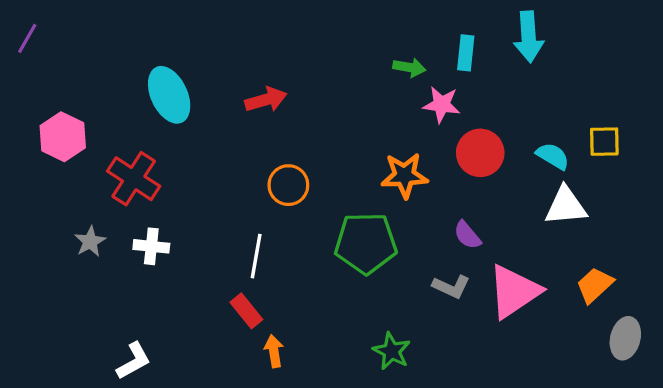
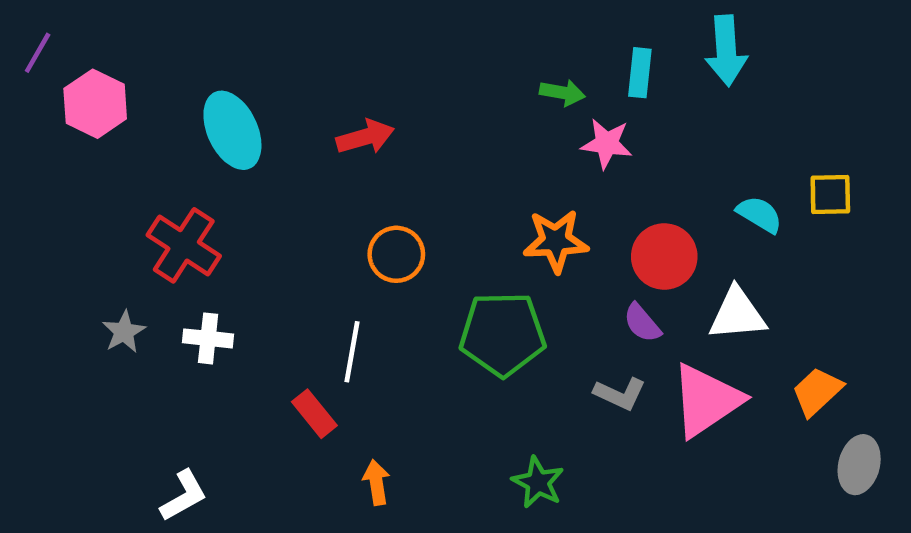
pink hexagon: (63, 137) -> (95, 104), moved
red circle: (480, 153) -> (664, 256), moved
white triangle: (566, 206) -> (737, 314), moved
red rectangle: (246, 311) -> (314, 414), moved

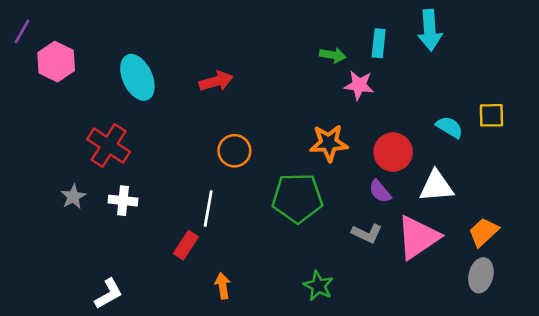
red rectangle: (314, 414) -> (186, 245), turned 72
gray ellipse: (859, 465) -> (481, 275), moved

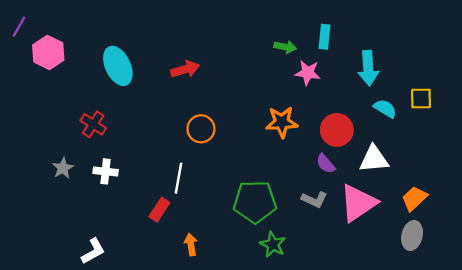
cyan arrow: (430, 30) -> (368, 68), moved
red cross: (109, 146) -> (93, 124), size x0.7
green pentagon: (297, 198) -> (255, 202), moved

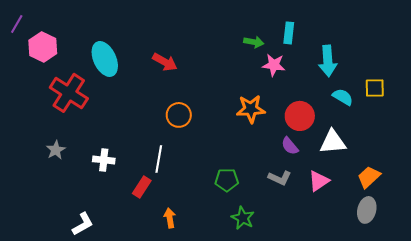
red arrow: (185, 69) -> (165, 62), turned 45
red cross: (93, 124) -> (69, 93), moved, size x1.6
white cross: (106, 171) -> (104, 160), moved
green pentagon: (255, 202) -> (227, 180), size x0.6
pink triangle: (358, 203) -> (319, 181), size x0.6

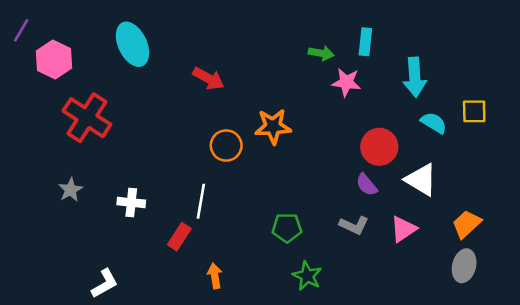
cyan ellipse: (105, 59) -> (133, 44), moved
orange star: (251, 109) -> (273, 127), moved
white triangle: (333, 142) -> (421, 180), turned 36

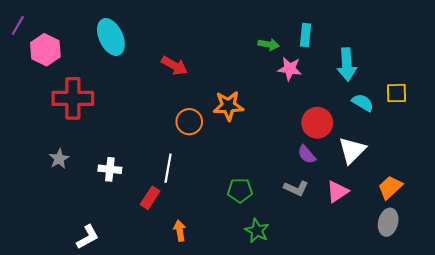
red cross: (87, 118) -> (73, 98), turned -33
white triangle: (421, 180) -> (352, 150), turned 44

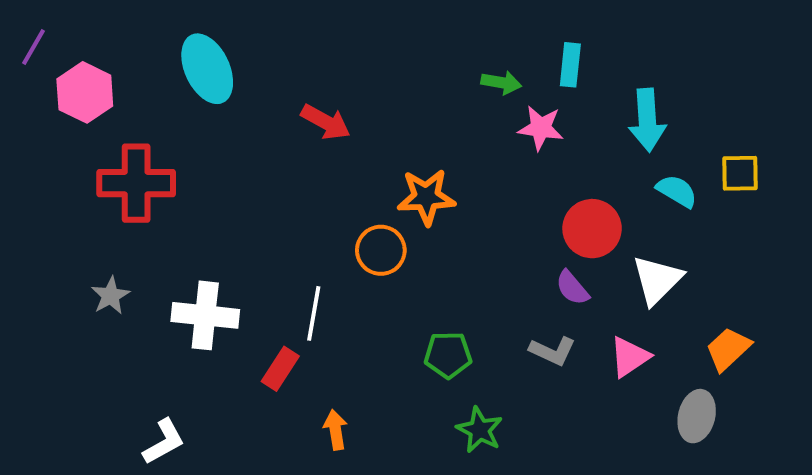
orange circle: (189, 122) -> (381, 250), moved
white cross: (110, 169) -> (205, 315), size x1.5
gray ellipse: (388, 222) -> (697, 416), moved

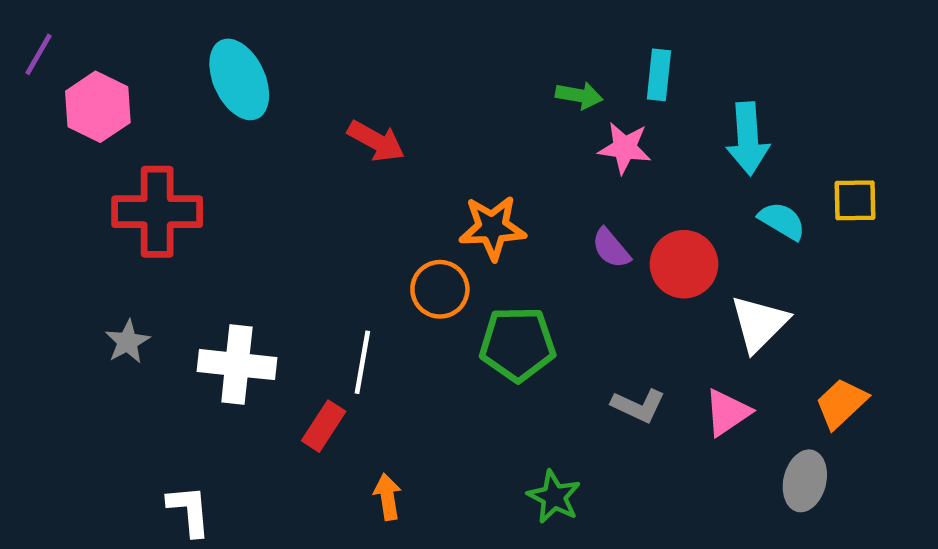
purple semicircle: (572, 288) -> (611, 248), moved
green pentagon: (448, 355) -> (517, 344), moved, size x1.4
white L-shape: (164, 442) -> (189, 511), turned -66

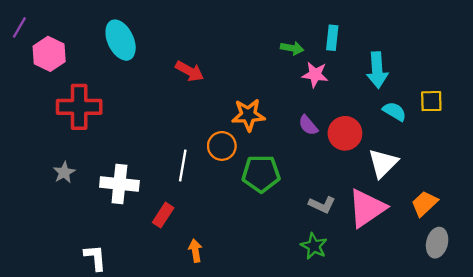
white line: (362, 362) -> (183, 166), moved
pink triangle: (727, 412) -> (367, 208), size x1.6
gray ellipse: (805, 481) -> (437, 243), moved
green star: (554, 497) -> (314, 246), moved

